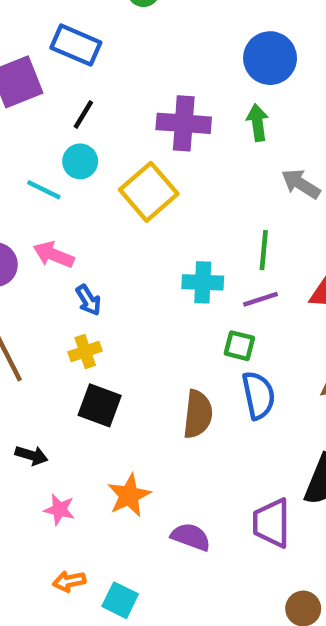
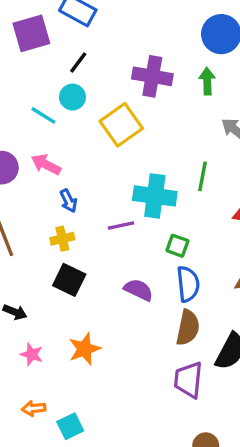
cyan cross: (203, 282) -> (155, 196), size x1.4
purple line: (260, 299) -> (121, 226), moved
brown semicircle: (198, 414) -> (188, 328), moved
purple semicircle: (191, 537) -> (139, 290), moved
cyan square: (120, 600) -> (70, 426), turned 32

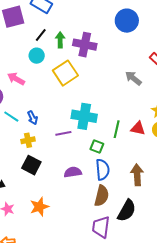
green arrow: (207, 81) -> (60, 40), moved
cyan line: (43, 115) -> (11, 117), moved
pink arrow: (46, 164) -> (16, 79), moved
green line: (203, 176) -> (117, 129), moved
purple semicircle: (139, 290) -> (73, 172), turned -36

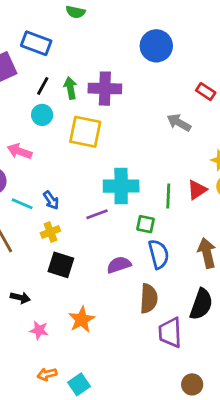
yellow square: (65, 73) -> (85, 132), turned -35
red triangle: (138, 128) -> (197, 190), turned -35
brown semicircle: (102, 196) -> (149, 299), moved

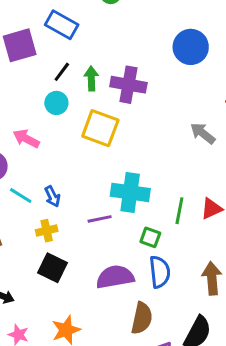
purple semicircle: (119, 265) -> (115, 277), size x1.4

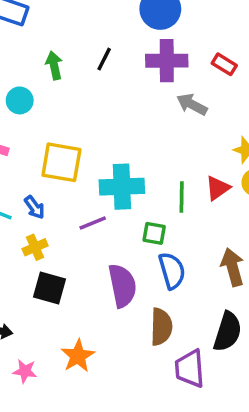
black line: (62, 72) -> (104, 59), moved
purple cross: (128, 85) -> (167, 61), moved
yellow square: (100, 128) -> (61, 162), moved
purple semicircle: (115, 277) -> (122, 286), turned 99

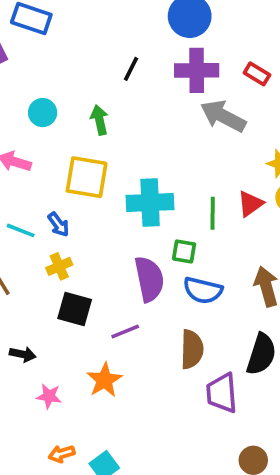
green arrow: (54, 65) -> (99, 120), moved
gray arrow: (192, 104) -> (223, 116), size x1.4
purple line: (93, 223) -> (125, 331), moved
blue semicircle: (172, 271) -> (203, 290), turned 120
purple semicircle: (122, 286) -> (149, 279), moved

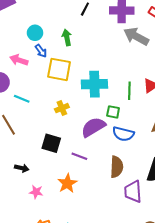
blue arrow: (59, 224) -> (41, 51), moved
yellow cross: (59, 266) -> (62, 108), moved
purple semicircle: (149, 279) -> (93, 127), turned -110
purple line: (125, 331) -> (79, 156), turned 42

